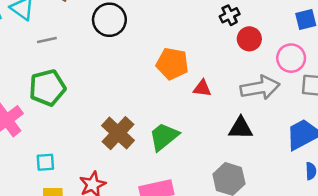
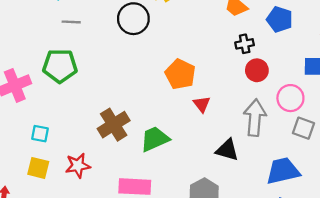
red triangle: (202, 88) -> (202, 104), turned 30
gray arrow: (260, 88) -> (255, 118), turned -90

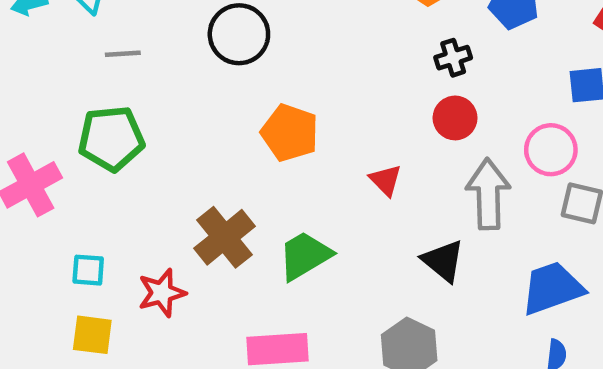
red circle: (257, 70) -> (455, 118), moved
orange pentagon: (180, 74) -> (290, 133), moved
black triangle: (227, 150) -> (443, 261), turned 30
red star: (78, 165) -> (162, 293), moved

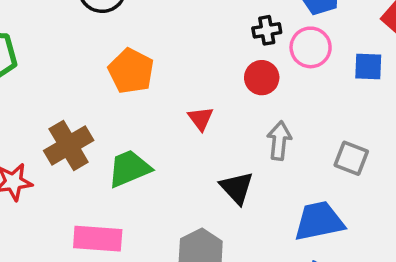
pink circle: (551, 150) -> (311, 47), moved
gray arrow: (488, 194) -> (279, 141), size x0.7

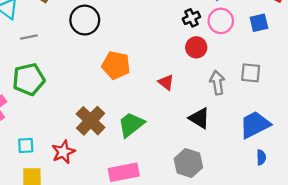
gray square: (351, 158) -> (251, 73), moved

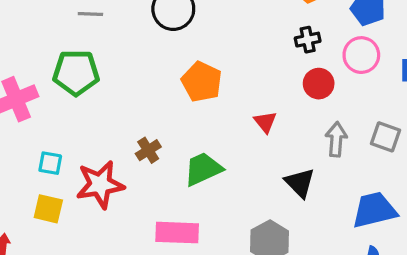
black cross: (191, 18) -> (308, 40), moved
brown cross: (91, 121) -> (148, 150), size x0.6
red star: (63, 152) -> (100, 184), size x1.4

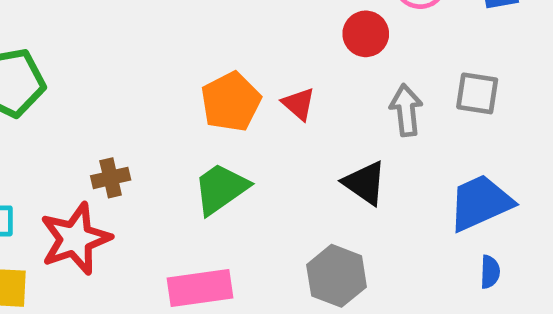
orange pentagon: (202, 82) -> (231, 102), moved, turned 30
brown cross: (148, 150) -> (111, 178), moved, turned 30

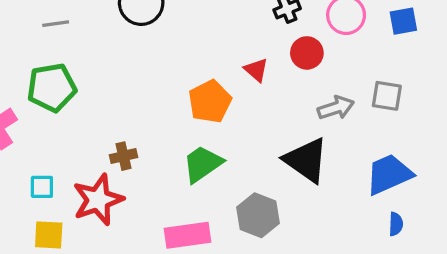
red triangle: (299, 104) -> (256, 70), moved
gray arrow: (406, 110) -> (336, 108), turned 78
black triangle: (365, 183) -> (306, 160), size x1.4
gray hexagon: (337, 276) -> (258, 215), moved

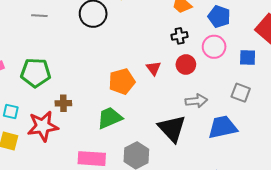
green pentagon: (52, 88) -> (36, 73), moved
gray square: (387, 96) -> (241, 93), moved
blue trapezoid: (389, 174) -> (223, 127), moved

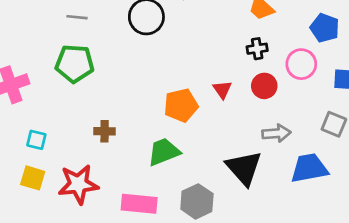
blue pentagon: (219, 17) -> (325, 28), moved
green pentagon: (36, 73) -> (75, 63), moved
red star: (43, 126) -> (78, 184), moved

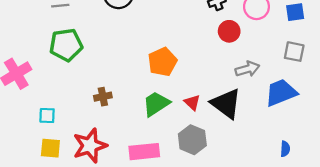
red triangle: (222, 90) -> (192, 103), moved

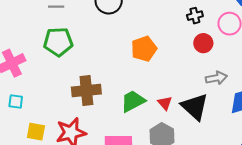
orange pentagon: (163, 62) -> (144, 49), moved
brown cross: (103, 97) -> (86, 90), size x1.8
cyan square: (47, 115) -> (16, 101), moved

